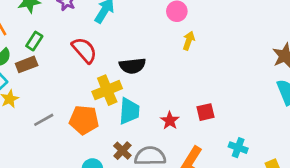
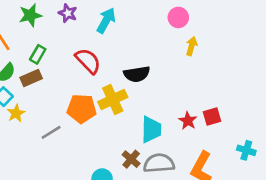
cyan trapezoid: (129, 111) -> (151, 129), moved
orange pentagon: (84, 120) -> (82, 109), moved
red star: (170, 121) -> (188, 121), moved

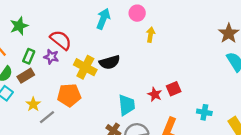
purple star: (68, 13) -> (51, 57), moved
cyan arrow: (106, 20) -> (103, 19), moved
red semicircle: (88, 61) -> (61, 40), moved
yellow cross: (113, 100) -> (85, 67), moved, turned -30
yellow star: (16, 113) -> (33, 104), moved

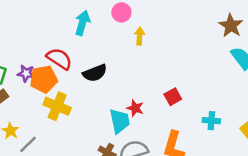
red semicircle: (61, 40) -> (59, 59), moved
yellow cross: (85, 67) -> (57, 106), moved
red star: (155, 94) -> (135, 108), moved
orange pentagon: (69, 95) -> (44, 79), moved

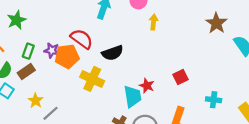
brown star: (231, 26) -> (216, 23), moved
yellow cross: (57, 106) -> (92, 79), moved

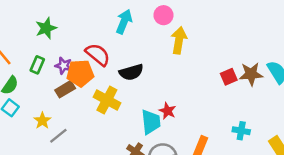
green star: (17, 20) -> (46, 28), moved
yellow arrow: (153, 22) -> (179, 40), size x1.5
brown star: (216, 23) -> (251, 74), moved, turned 30
brown rectangle: (26, 72) -> (65, 89), moved
red square: (180, 77) -> (229, 77), moved

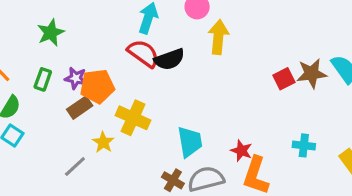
red semicircle: (98, 55) -> (143, 53), moved
black semicircle: (131, 72) -> (169, 59), moved
red star: (168, 111) -> (241, 151), moved
yellow star: (42, 121) -> (103, 142), moved

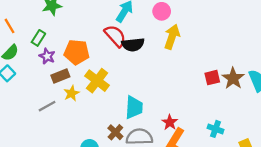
brown star: (312, 73) -> (233, 78), turned 30
purple star: (76, 78) -> (47, 56), moved
brown rectangle: (80, 108) -> (60, 76), moved

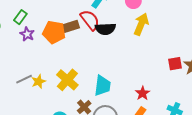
brown rectangle: (60, 76) -> (71, 26), moved
yellow cross: (97, 81) -> (67, 80), moved
yellow star: (72, 93) -> (38, 82), moved
red star: (170, 122) -> (143, 93), moved

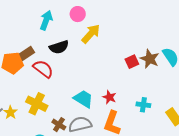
red semicircle: (90, 20) -> (43, 69), moved
yellow arrow: (141, 24) -> (91, 34), turned 35
cyan trapezoid: (102, 86) -> (83, 99), moved, turned -50

